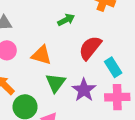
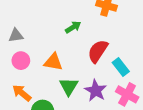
pink cross: (117, 97) -> (127, 94), turned 35

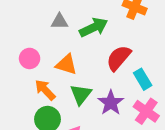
green arrow: (73, 27) -> (94, 27), size x1.5
gray triangle: (16, 35) -> (59, 22), moved
orange arrow: (22, 93) -> (45, 90), moved

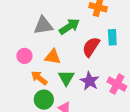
gray triangle: (59, 22) -> (43, 25), size x1.5
cyan rectangle: (143, 79) -> (112, 37), moved, turned 35

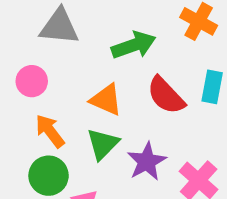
gray triangle: (43, 25) -> (59, 27), moved
red semicircle: (91, 47) -> (166, 95), turned -90
orange triangle: (53, 57) -> (106, 100), moved

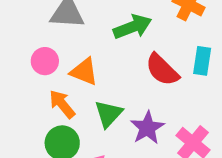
orange triangle: (106, 100) -> (84, 72), moved

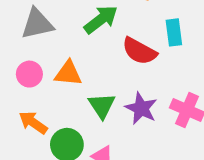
orange arrow: (62, 104) -> (33, 123), moved

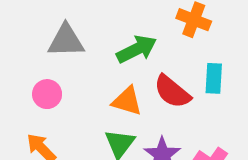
orange triangle: (68, 73) -> (127, 101), moved

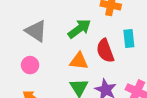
gray triangle: (66, 41) -> (36, 31), turned 45
red semicircle: (172, 92) -> (105, 51), turned 40

